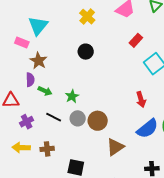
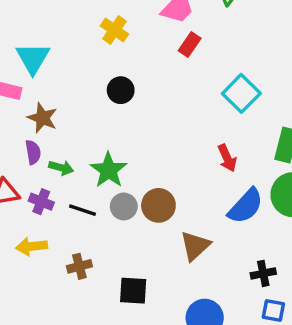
red rectangle: (136, 40) -> (190, 44), moved
green star: (72, 96) -> (109, 170), size x1.5
purple cross: (27, 122) -> (41, 202), moved, turned -32
yellow arrow: (21, 148) -> (31, 246), moved

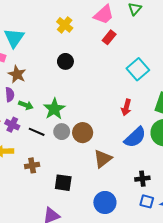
red arrow: (227, 158) -> (126, 107), turned 35

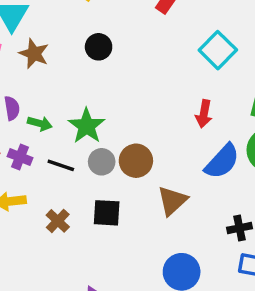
brown star: (17, 74) -> (34, 54), moved
brown cross: (32, 165) -> (58, 221), turned -32
black square: (63, 183) -> (107, 213), moved

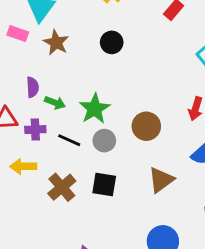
purple cross: (20, 157) -> (35, 130), turned -30
brown circle: (136, 161) -> (146, 126), moved
brown cross: (58, 221) -> (62, 187), size x1.4

